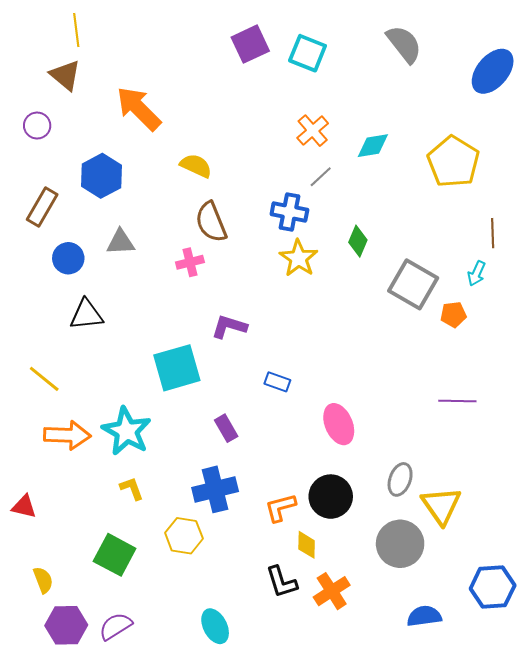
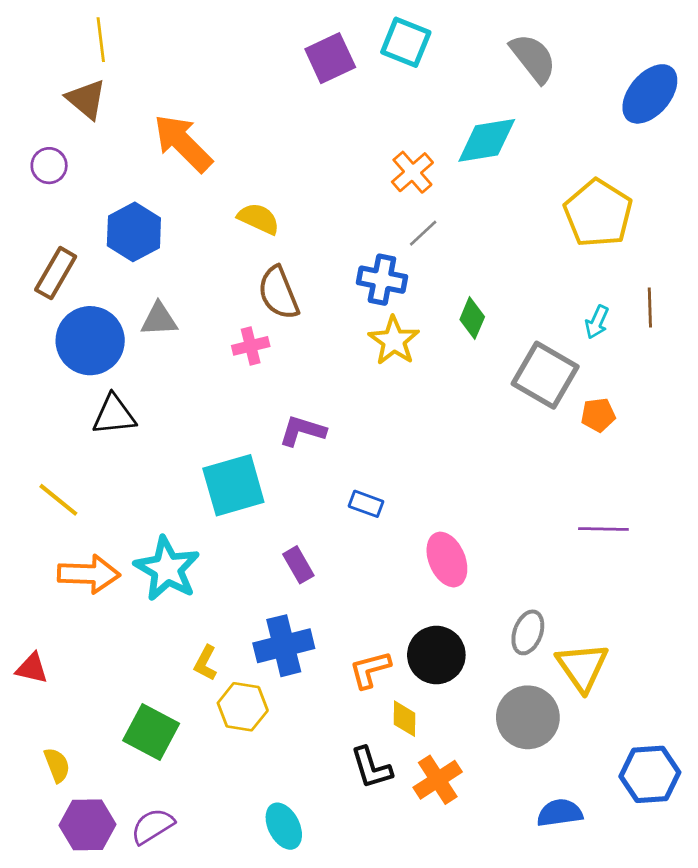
cyan square: (308, 53) -> (406, 42), moved
cyan diamond: (373, 146) -> (487, 140), moved, size x1.4
blue circle: (68, 258) -> (90, 341), size x1.6
cyan arrow: (476, 273) -> (597, 322), moved
yellow L-shape: (132, 488) -> (206, 663), moved, turned -132

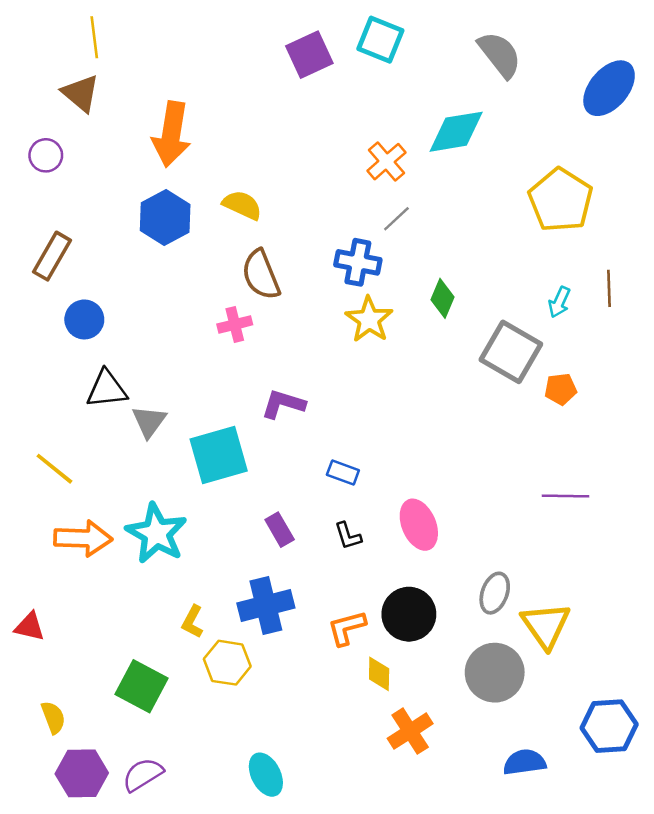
orange arrow: (183, 143) -> (171, 134), turned -126
blue hexagon: (134, 232) -> (165, 218), moved
gray triangle: (159, 319) -> (149, 421), moved, turned -51
blue circle: (90, 341) -> (84, 319), size x0.6
black L-shape: (371, 768) -> (348, 536), moved, size x0.7

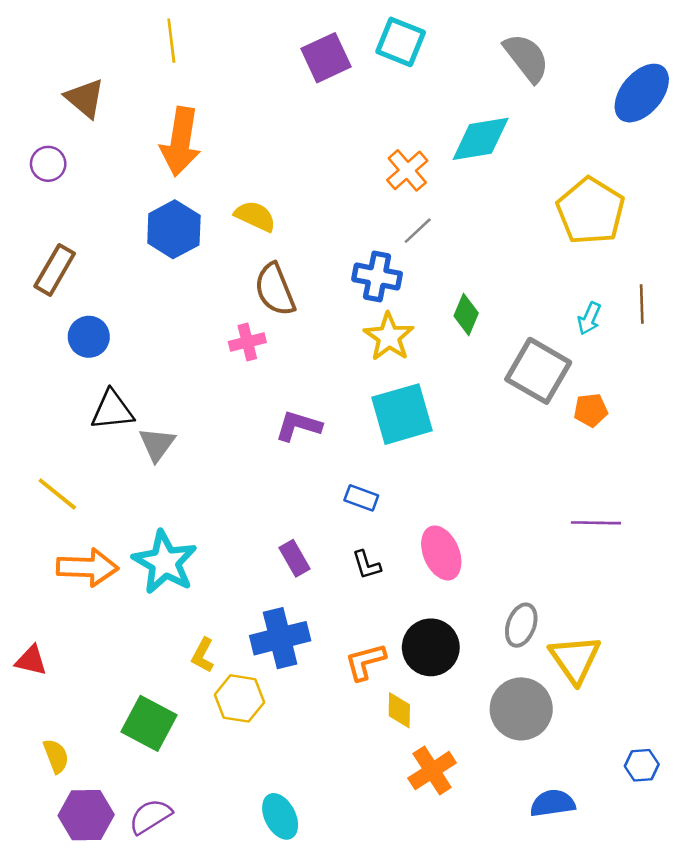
yellow line: (94, 37) -> (171, 41), moved
cyan square: (219, 455) -> (402, 414), moved
blue hexagon: (609, 726) -> (642, 765), size x0.6

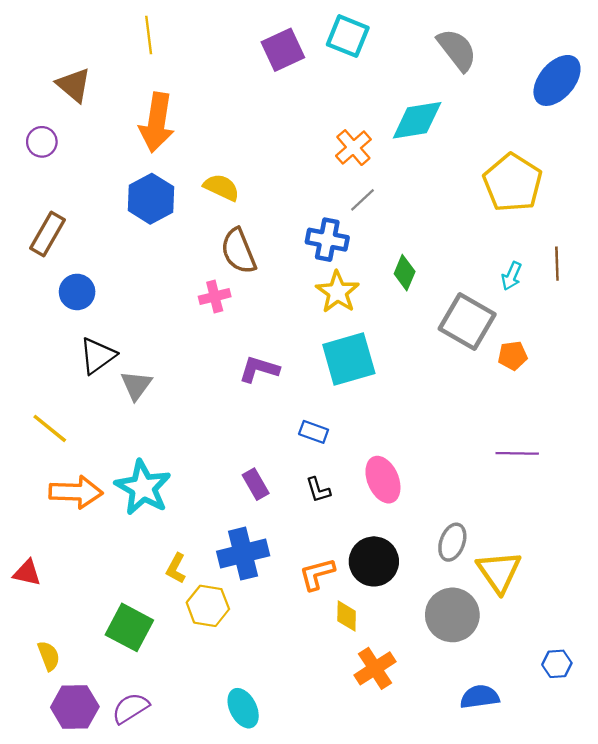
black triangle: (112, 410) -> (98, 356), turned -30

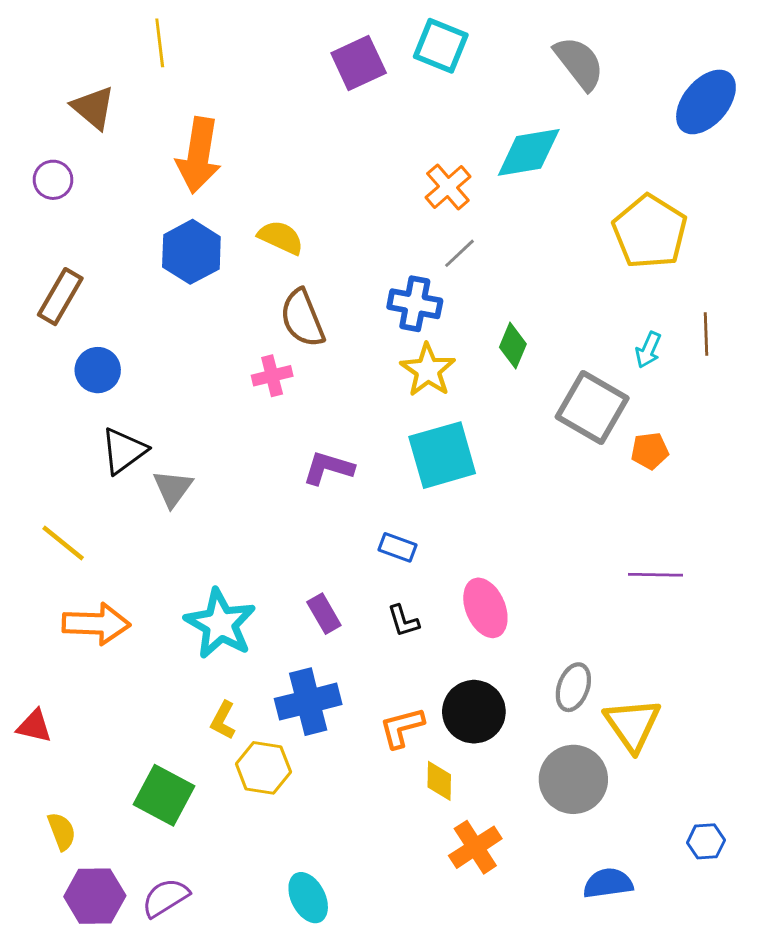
yellow line: (149, 35) -> (160, 43), moved
cyan star: (143, 488) -> (220, 624), moved

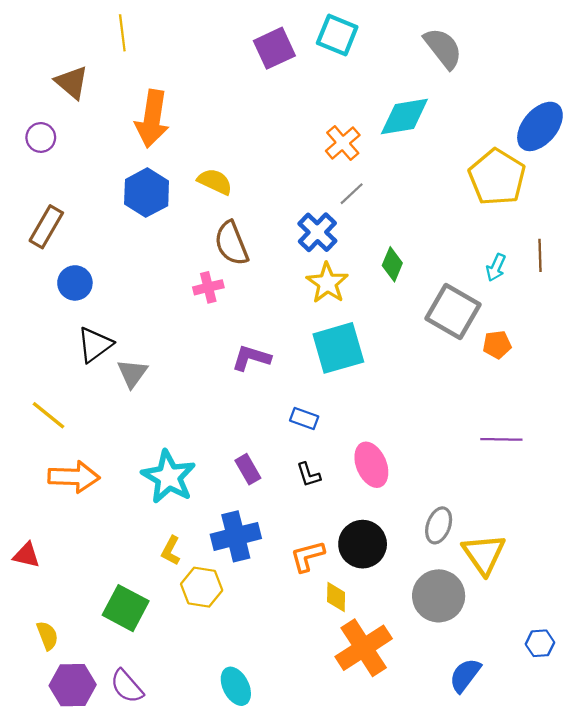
blue ellipse: (706, 102) -> (540, 126), moved
blue cross: (415, 304) -> (317, 232), turned 33
orange cross: (475, 847) -> (364, 648), size x1.4
blue semicircle: (608, 883) -> (465, 675), turned -45
purple semicircle: (165, 898) -> (127, 686), turned -99

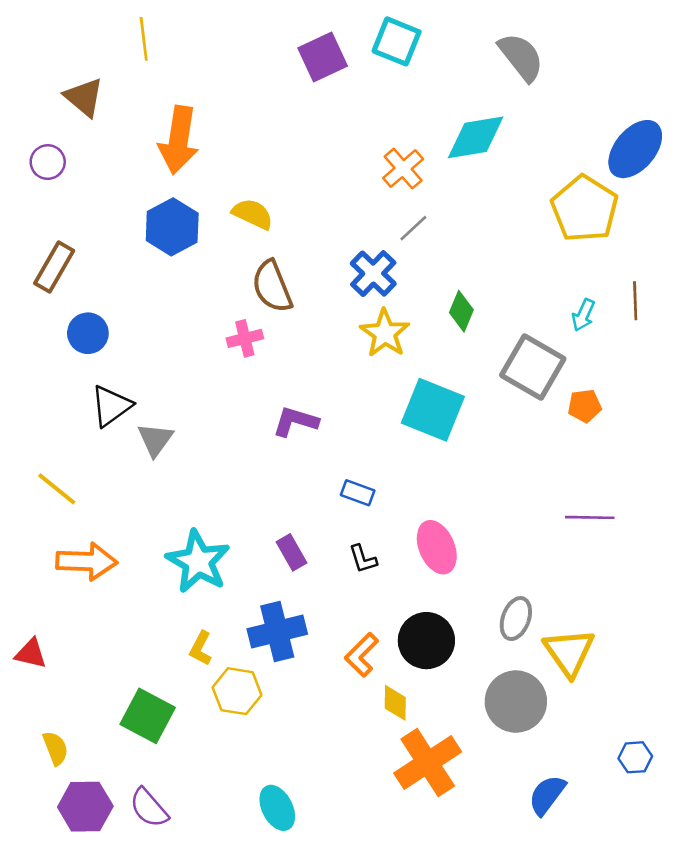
cyan square: (338, 348) -> (433, 410), moved, turned 38
orange L-shape: (307, 556) -> (362, 655), turned -30

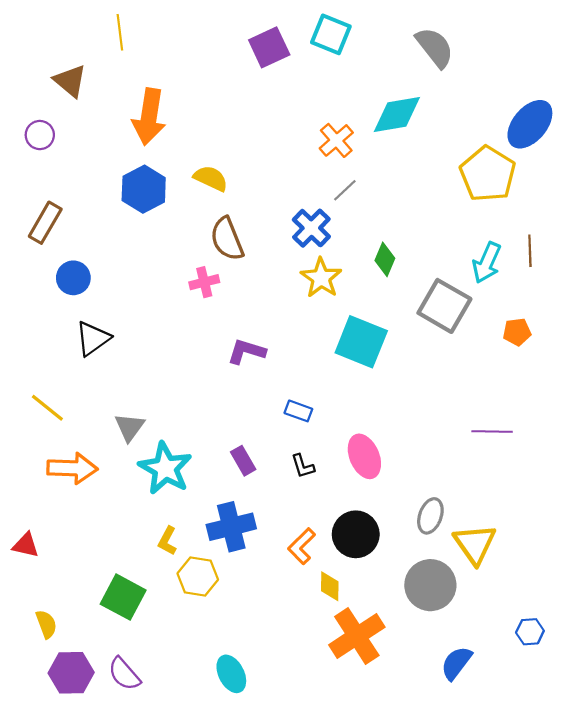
cyan arrow: (583, 315) -> (487, 263), size x1.5
orange pentagon: (585, 406) -> (517, 332), moved
gray triangle: (155, 440) -> (130, 427), moved

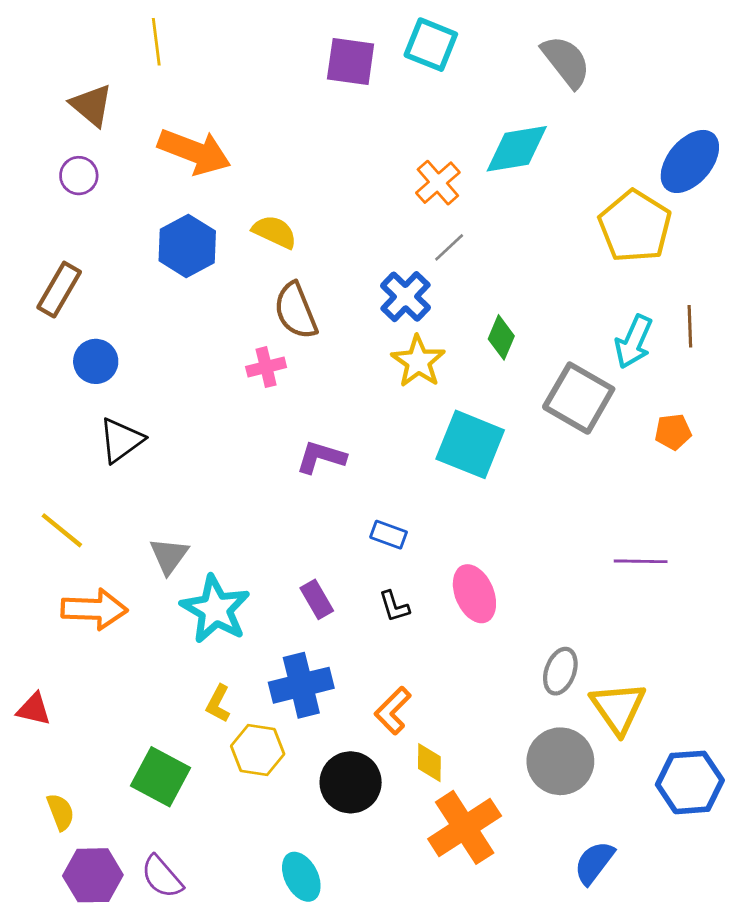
purple square: (269, 47) -> (351, 62), turned 33
orange arrow: (149, 117) -> (194, 152), turned -78
purple circle: (40, 135) -> (79, 176), moved
black circle: (356, 534) -> (351, 782), moved
blue hexagon: (530, 632) -> (690, 782), moved, size x1.8

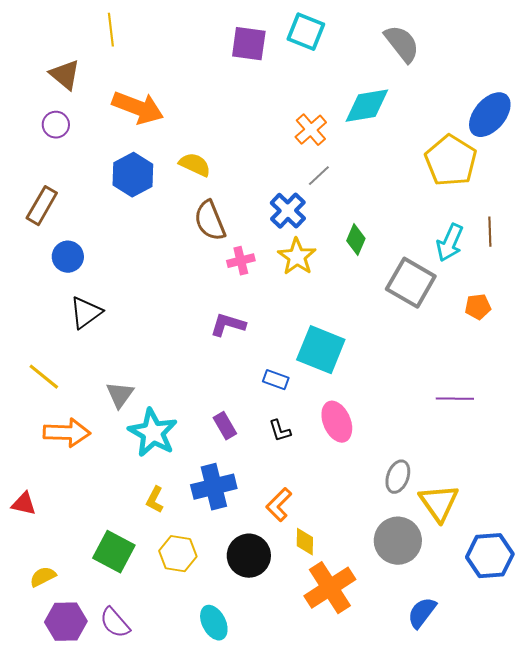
pink cross: (266, 367) -> (241, 261), moved
cyan square: (470, 444) -> (321, 350), moved
yellow hexagon: (258, 750) -> (178, 554), moved
yellow semicircle: (61, 812) -> (43, 577), turned -96

